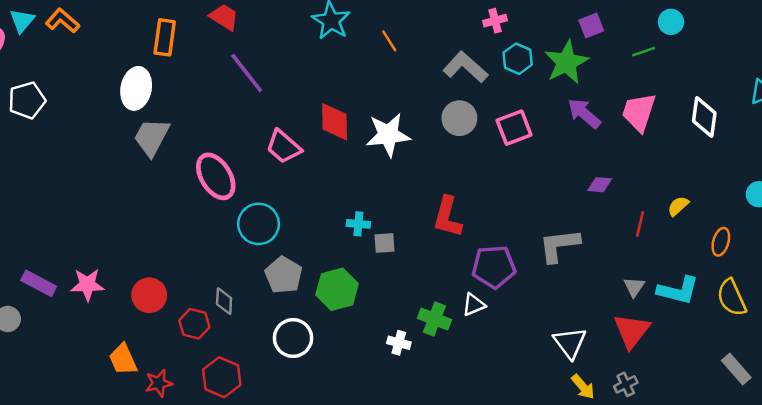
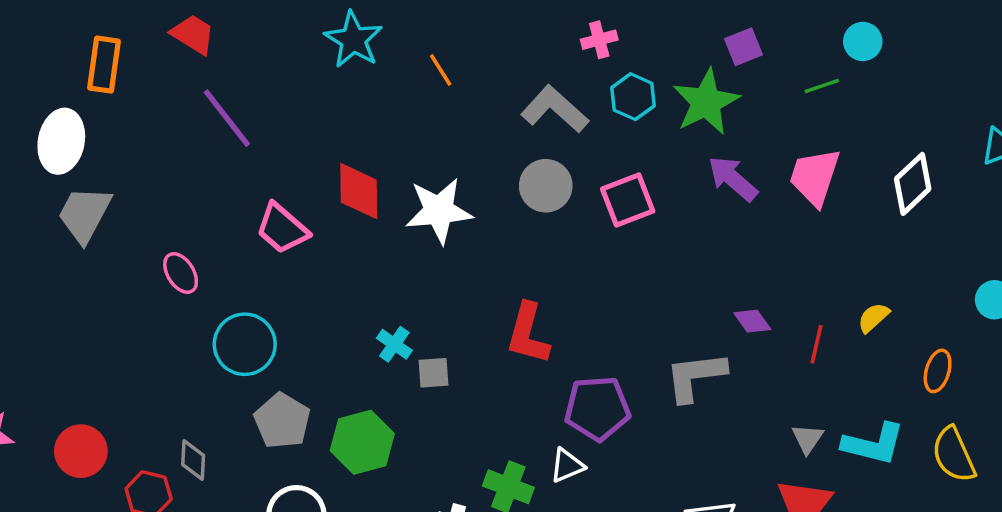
white diamond: (704, 117) -> (913, 184), turned 39
pink ellipse: (216, 176) -> (181, 273), size x0.6
purple diamond: (600, 185) -> (752, 321), moved, turned 50
cyan cross: (358, 224) -> (394, 344), turned 30

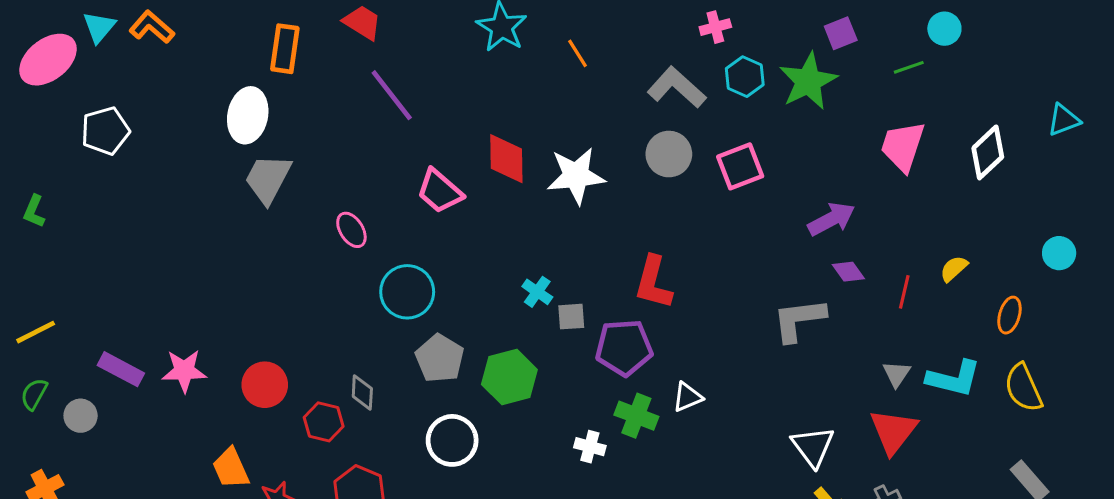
purple arrow: (733, 179) -> (831, 219), moved, turned 111
purple pentagon: (597, 408) -> (624, 348), moved

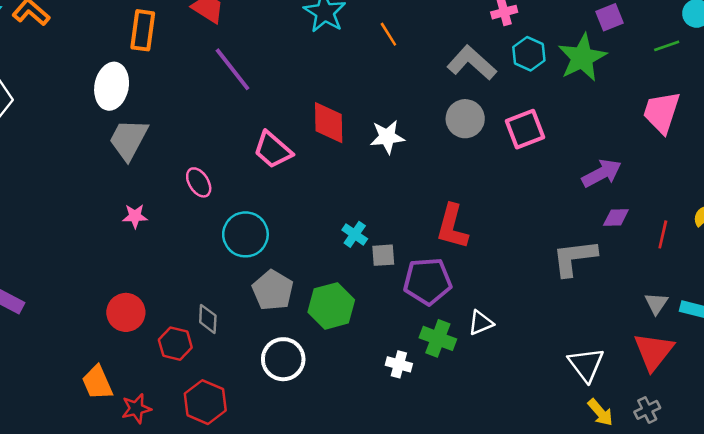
white star: (576, 176) -> (387, 137), size x0.7
purple diamond: (848, 272) -> (616, 217), turned -56
pink star: (184, 371) -> (135, 216), moved, size x0.7

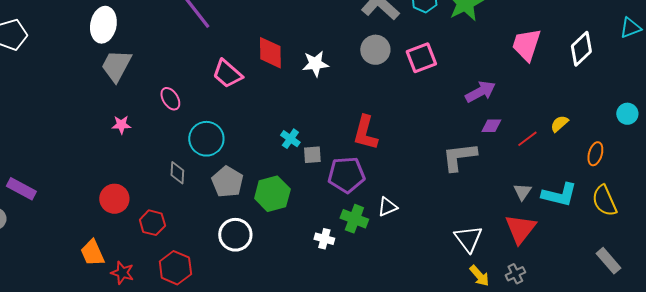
red line: (663, 234) -> (527, 139), turned 40
gray diamond: (208, 319) -> (177, 173), moved
red star: (136, 409) -> (122, 273), turned 30

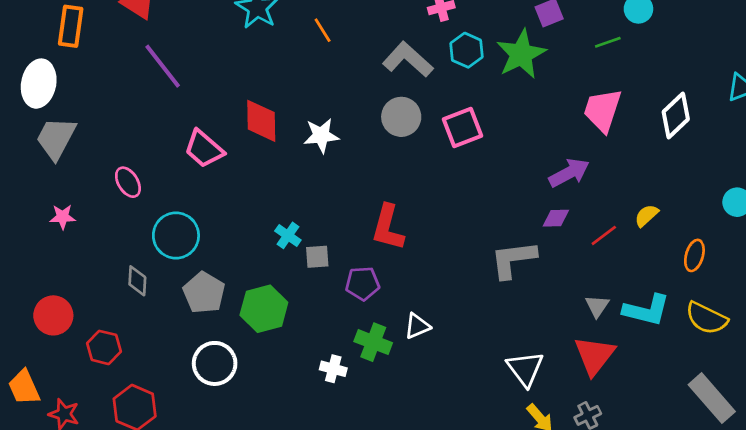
purple arrow: (480, 92) -> (569, 173), moved
purple pentagon: (346, 175) -> (363, 283), size x0.7
yellow semicircle: (604, 201) -> (706, 318), turned -40
gray rectangle: (608, 261) -> (712, 398), size x1.4

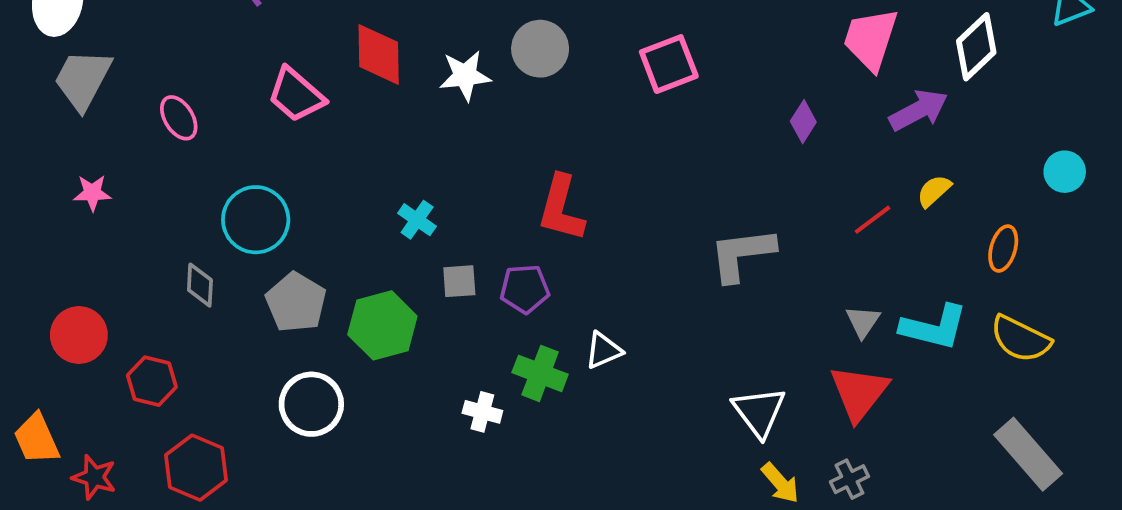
gray circle: (401, 117) -> (540, 49), moved
purple arrow: (569, 173) -> (919, 110), moved
pink ellipse: (128, 182) -> (179, 118), moved
purple diamond: (556, 218) -> (803, 122), moved, turned -56
gray square: (317, 257) -> (459, 281), moved

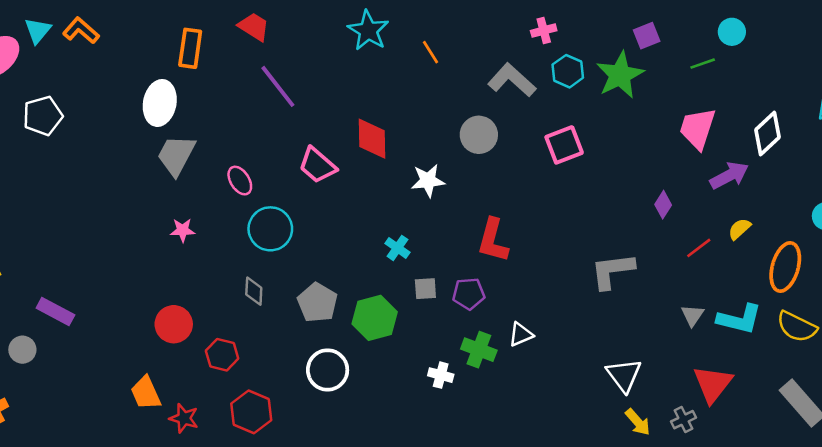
white star: (465, 76) -> (428, 181), moved
purple diamond: (803, 122) -> (663, 205), moved
cyan circle: (256, 220) -> (270, 229), moved
orange ellipse: (1003, 249) -> (785, 267), size x1.6
red triangle: (859, 393) -> (713, 384), moved

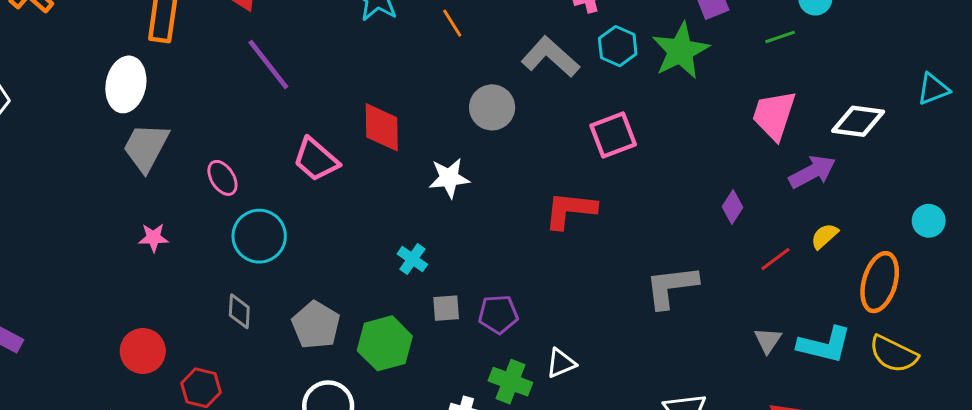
white diamond: (767, 133) -> (858, 121), turned 51
gray circle: (479, 135) -> (492, 107), moved
red L-shape: (493, 240) -> (570, 210), moved, turned 81

